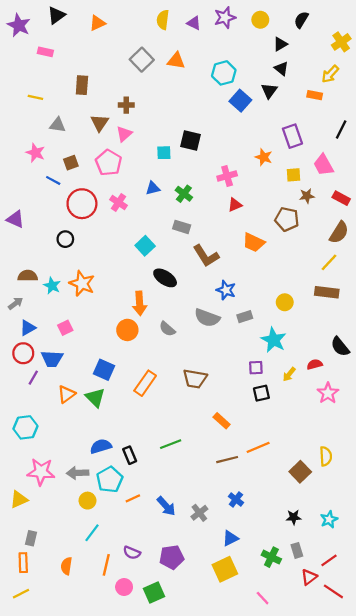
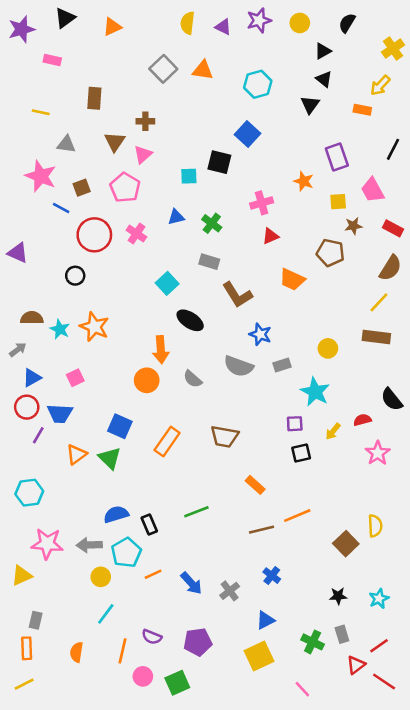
purple star: (19, 25) -> (22, 29), turned 30
blue square: (240, 101) -> (247, 134), moved
pink star: (35, 153) -> (41, 176), size x1.4

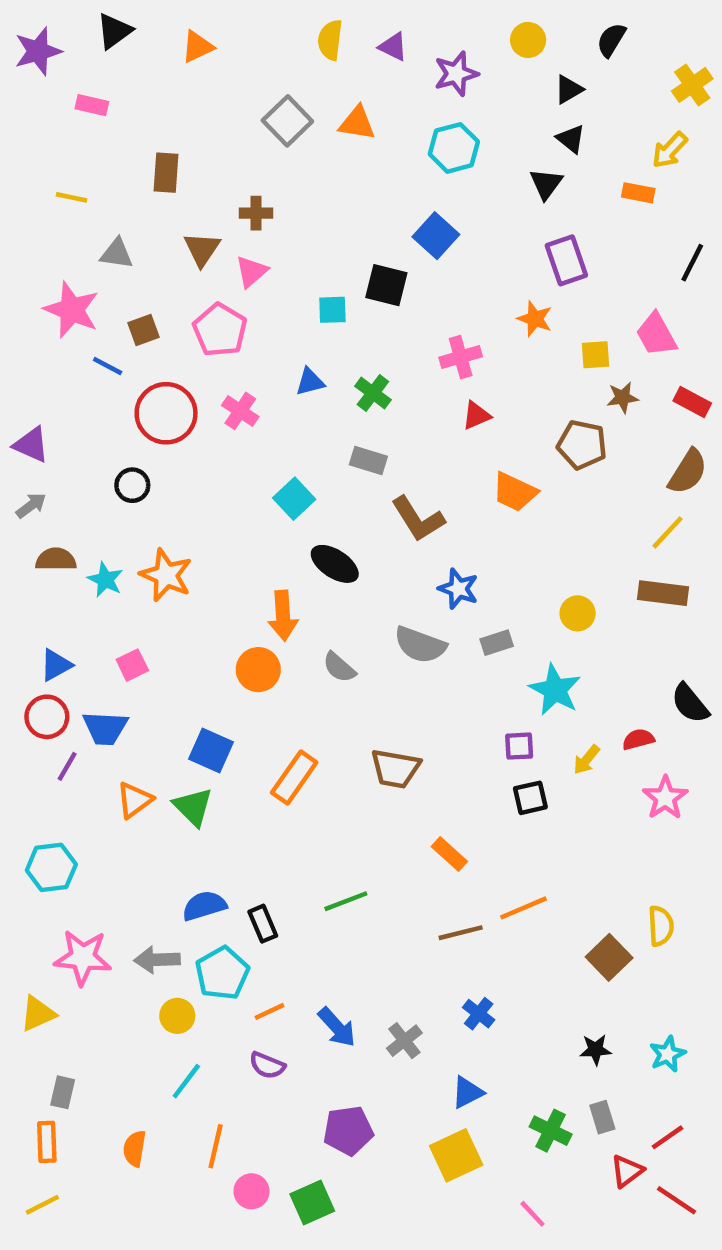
purple star: (259, 20) -> (456, 74), moved
purple rectangle: (337, 157) -> (566, 260), moved
gray arrow: (18, 350) -> (31, 505), moved
purple semicircle: (152, 637) -> (267, 1065), moved

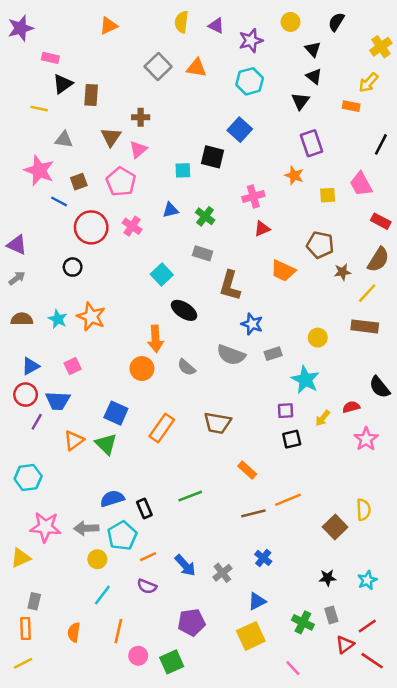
black triangle: (114, 31) -> (63, 84), moved
black triangle: (569, 89) -> (313, 49), turned -42
brown star: (623, 397) -> (342, 272), moved
brown L-shape: (418, 519) -> (230, 286), turned 48
brown semicircle: (56, 559) -> (22, 319), moved

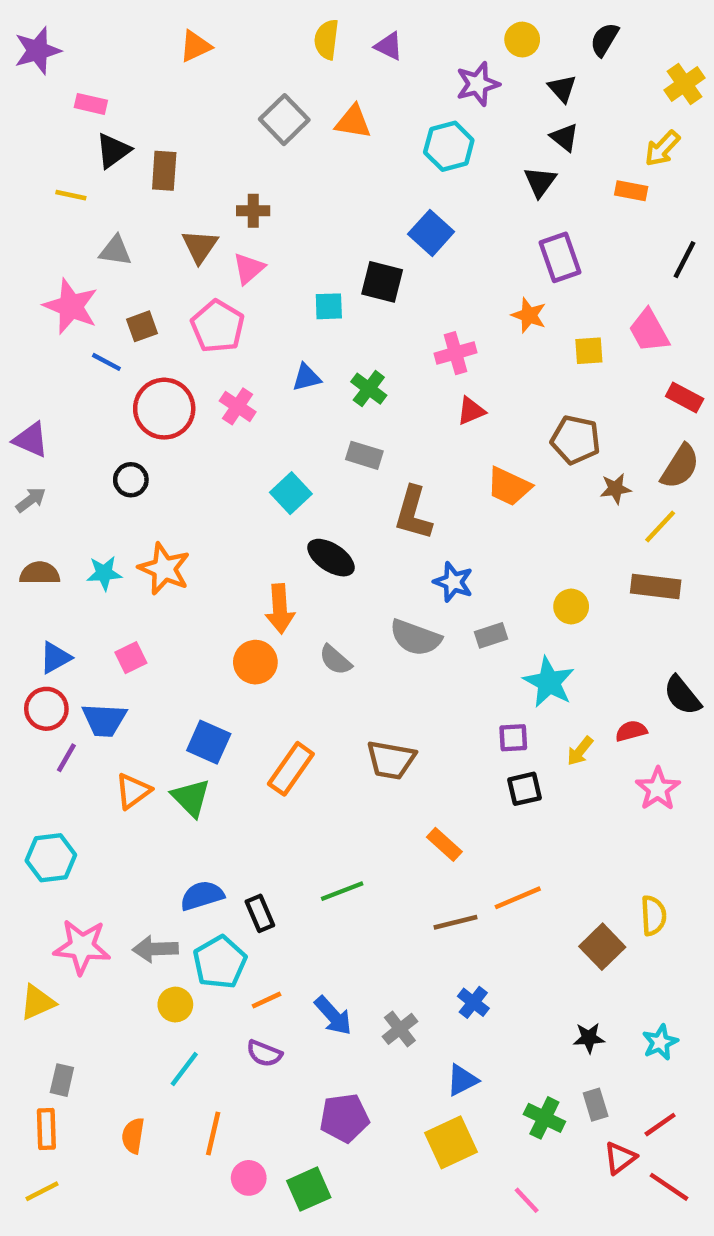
purple star: (251, 41) -> (478, 84), moved
cyan star: (58, 319) -> (104, 573), turned -30

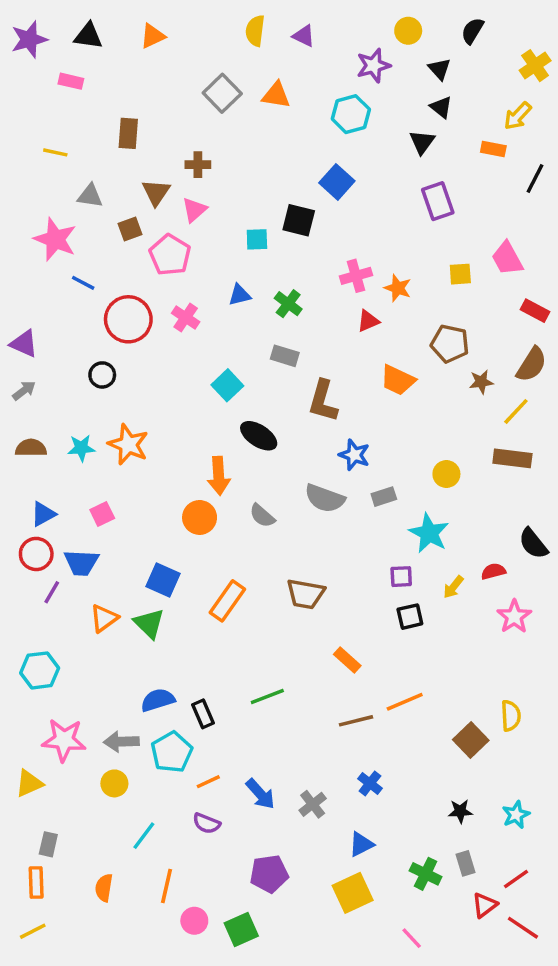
black triangle: (113, 151) -> (88, 36), moved, turned 44
black line: (685, 260) -> (535, 179), moved
orange star: (529, 315) -> (398, 288), moved
brown square: (142, 326) -> (130, 229), moved
yellow circle: (175, 1005) -> (114, 783), moved

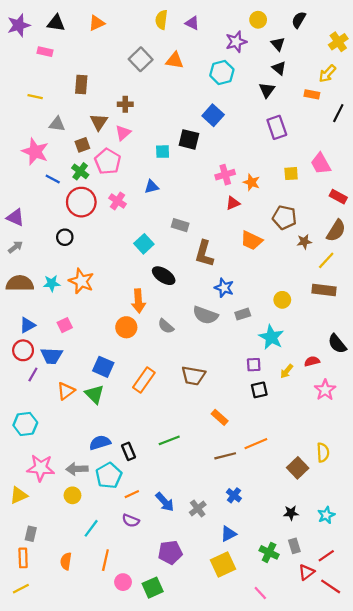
green cross: (288, 304) -> (80, 171), moved
brown semicircle: (31, 448) -> (20, 283), size x1.4

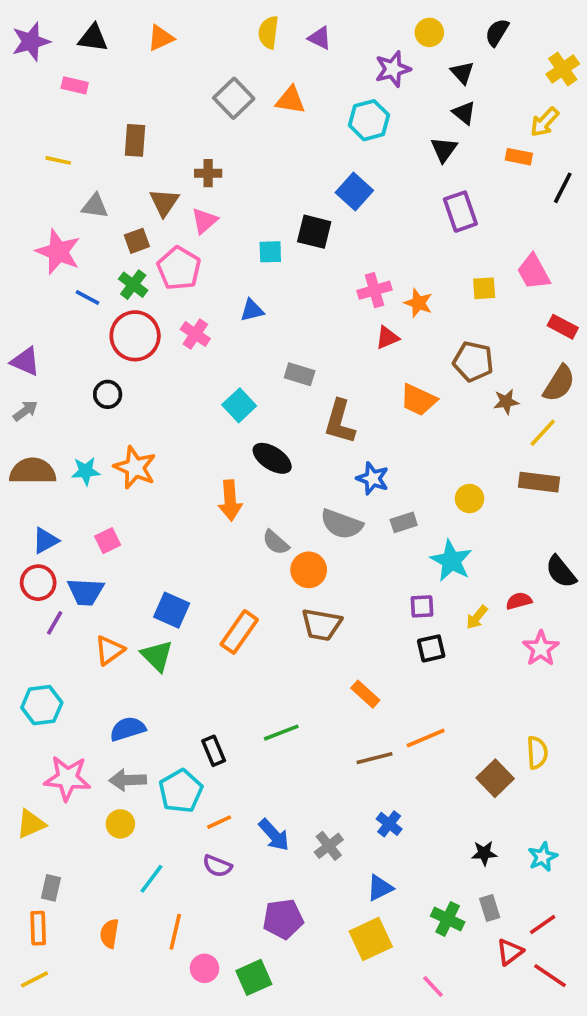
orange circle: (126, 327) -> (309, 570), moved
blue semicircle: (100, 443) -> (128, 729), moved

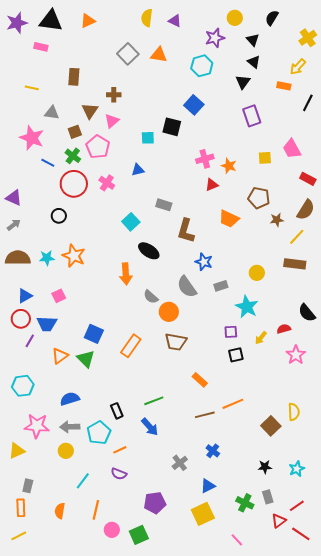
black triangle: (93, 38) -> (51, 21), size x1.4
gray semicircle: (342, 524) -> (187, 287), turned 35
blue arrow: (274, 835) -> (150, 427), moved

